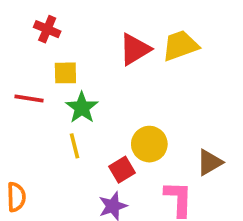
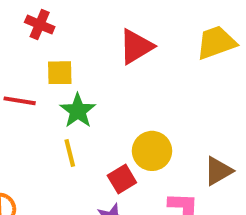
yellow trapezoid: (180, 46) -> (216, 43), moved

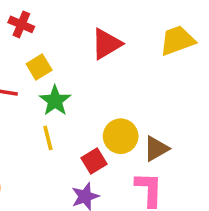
yellow square: (60, 73) -> (39, 67), turned -30
brown triangle: (218, 171) -> (156, 149), moved

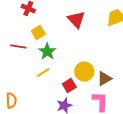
red triangle: (106, 44) -> (76, 20), turned -42
yellow line: (48, 138) -> (43, 73), turned 72

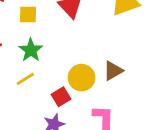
yellow square: (38, 33) -> (28, 14), moved, turned 32
brown triangle: (104, 79) -> (113, 71), moved

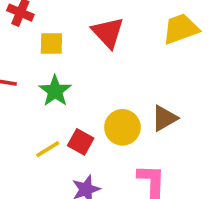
yellow line: (25, 79) -> (48, 149), moved
red square: (61, 97) -> (81, 142), moved, turned -30

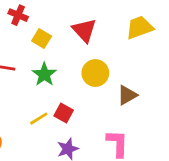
yellow square: (51, 44) -> (42, 39), turned 30
yellow circle: (122, 127) -> (95, 73), moved

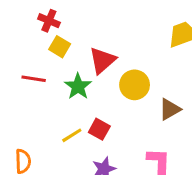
red triangle: (84, 30) -> (102, 60), moved, turned 32
yellow square: (42, 39) -> (60, 47), moved

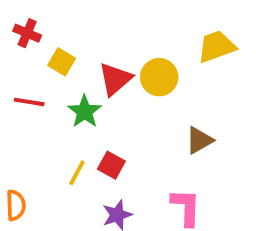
red cross: (49, 21) -> (27, 33), moved
yellow circle: (135, 85) -> (159, 77), moved
yellow line: (72, 135) -> (77, 173), turned -30

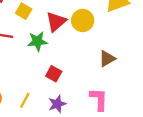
green star: (85, 112) -> (37, 41), turned 30
yellow line: (77, 173) -> (25, 100), moved

